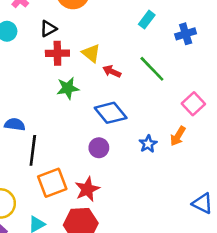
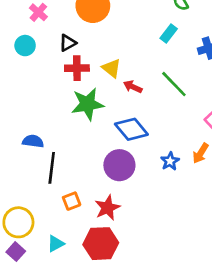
green star: (68, 88) -> (88, 104), size x1.4
purple circle: (99, 148) -> (119, 165), size x1.5
orange square: (52, 183) -> (72, 201), size x0.6

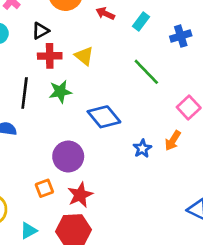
red arrow: (133, 87) -> (105, 14), moved
green star: (88, 104) -> (60, 92), size x0.7
purple circle: (119, 165) -> (68, 156), moved
black line: (52, 168) -> (25, 93), moved

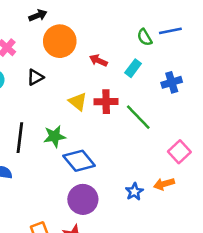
red cross: (50, 56) -> (106, 102), moved
blue diamond: (104, 117) -> (79, 161), moved
orange arrow: (173, 141) -> (164, 184), turned 42
purple circle: (68, 156) -> (83, 199), moved

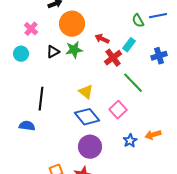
yellow triangle: (78, 102) -> (86, 92), moved
red cross: (106, 102) -> (113, 58), moved, turned -36
green star: (55, 136) -> (74, 50), moved
pink square: (179, 152) -> (118, 110), moved

